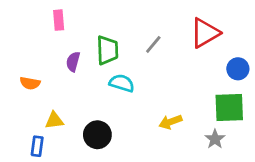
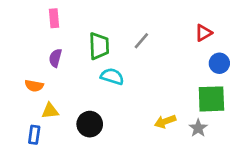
red triangle: (205, 33) -> (203, 33), moved, size x0.6
purple semicircle: (73, 62) -> (55, 58), moved
orange semicircle: (30, 83) -> (34, 86), moved
yellow arrow: (171, 122) -> (165, 121), moved

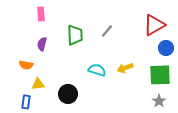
red triangle: (203, 33) -> (154, 25), size x1.6
cyan semicircle: (112, 76) -> (97, 70), moved
yellow arrow: (165, 121) -> (125, 68), moved
gray star: (198, 128) -> (159, 101), moved

